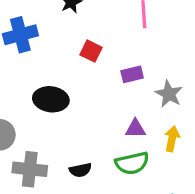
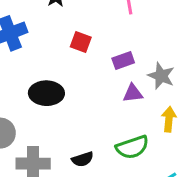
purple triangle: (135, 129) -> (133, 93), moved

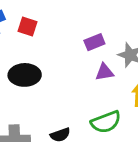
red square: (81, 42) -> (27, 26), moved

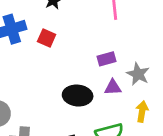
black ellipse: (25, 75) -> (78, 96), moved

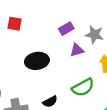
black ellipse: (78, 96) -> (37, 61), moved

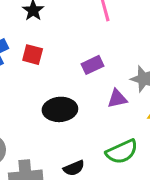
purple rectangle: (66, 29) -> (93, 65), moved

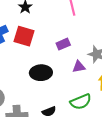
red square: (33, 55) -> (24, 36), size x1.5

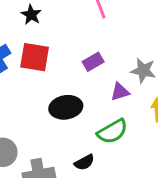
green semicircle: (81, 102) -> (112, 131), moved

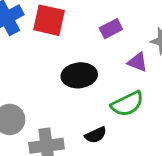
purple triangle: (120, 92) -> (138, 62), turned 36

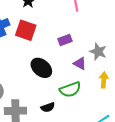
black ellipse: (79, 75) -> (41, 68), turned 40

